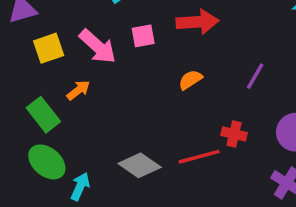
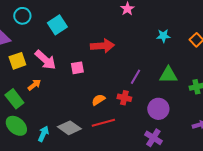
pink square: (143, 36) -> (77, 68), moved
orange semicircle: (190, 80) -> (98, 100), moved
red cross: (234, 134) -> (124, 98), moved
cyan arrow: (80, 186) -> (43, 134), moved

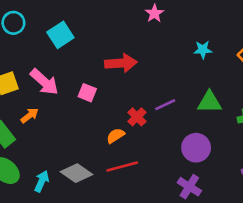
pink square: (77, 68) -> (87, 93), turned 32
purple line: (135, 77) -> (165, 105), turned 35
red cross: (124, 98) -> (137, 117), moved, turned 32

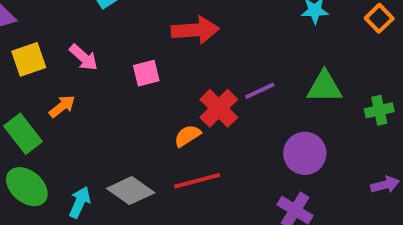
pink arrow: (44, 82) -> (84, 57), size x0.7
pink square: (87, 93) -> (146, 73), turned -36
red cross: (137, 117) -> (219, 108), size x1.4

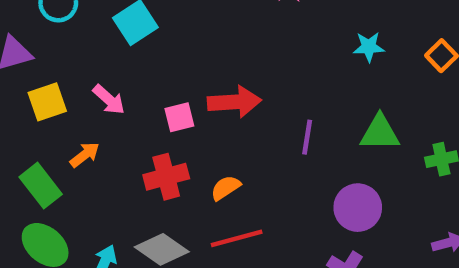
red arrow: (195, 30) -> (234, 102), moved
purple line: (260, 91) -> (307, 137), turned -56
red cross: (219, 108) -> (166, 177), moved, turned 30

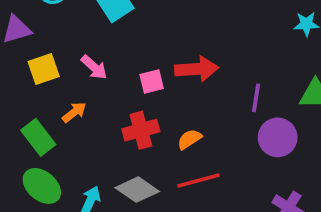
purple circle: (358, 208) -> (278, 137), moved

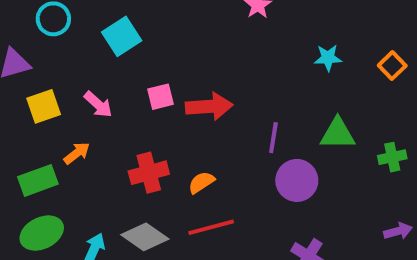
pink square: (152, 82) -> (161, 97), moved
green rectangle: (38, 137) -> (38, 180), turned -72
green ellipse: (42, 186) -> (42, 233), turned -66

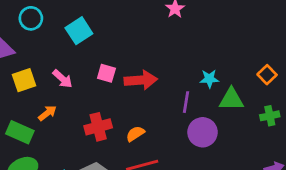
cyan star: (328, 58) -> (209, 79), moved
orange square: (392, 66) -> (267, 75), moved
pink square: (161, 97) -> (106, 73), turned 30
green rectangle: (38, 180) -> (20, 132), turned 44

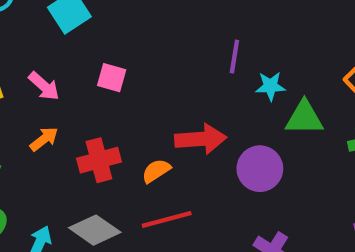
red arrow: (141, 80) -> (201, 139), moved
purple line: (186, 102) -> (234, 56), moved
orange arrow: (47, 113) -> (44, 139), moved

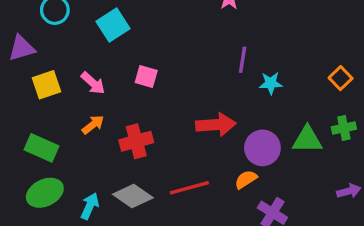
green triangle: (304, 118) -> (307, 140), moved
orange semicircle: (156, 171) -> (246, 179), moved

